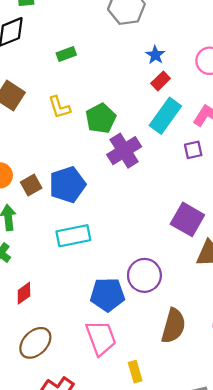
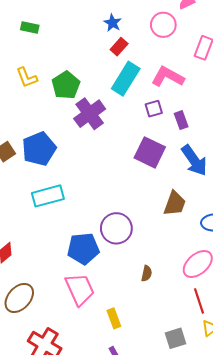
green rectangle: (66, 54) -> (30, 28), turned 36
purple square: (187, 219) -> (150, 152), moved
brown semicircle: (173, 326) -> (147, 273), size x0.5

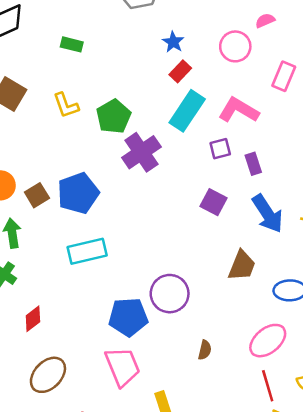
purple square: (150, 152) -> (214, 202), size x0.7

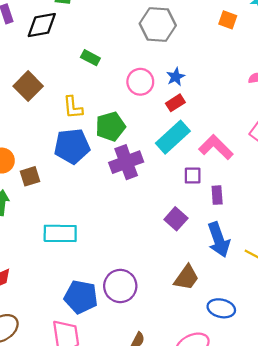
pink circle: (235, 46) -> (140, 82), moved
blue pentagon: (78, 193) -> (72, 146), moved

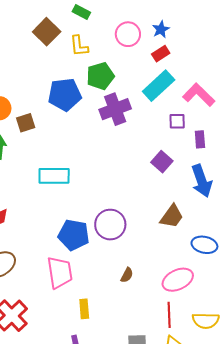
brown square: (28, 86) -> (47, 32), moved
yellow L-shape: (73, 107) -> (79, 46), moved

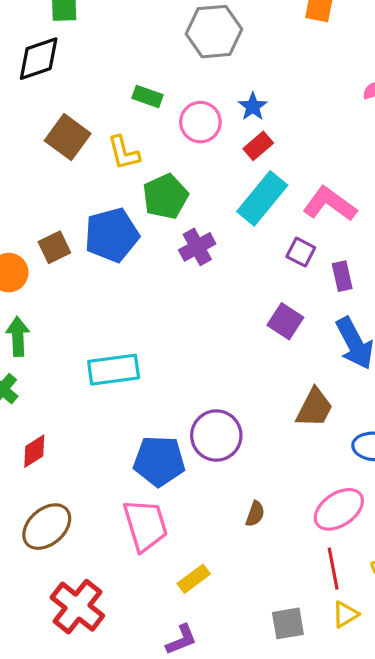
green rectangle: (81, 12) -> (148, 97), moved
purple cross: (115, 109) -> (197, 247), size x0.7
purple square: (177, 121) -> (301, 252), turned 36
brown square: (26, 123) -> (54, 247), moved
yellow rectangle: (84, 309) -> (194, 579), turned 66

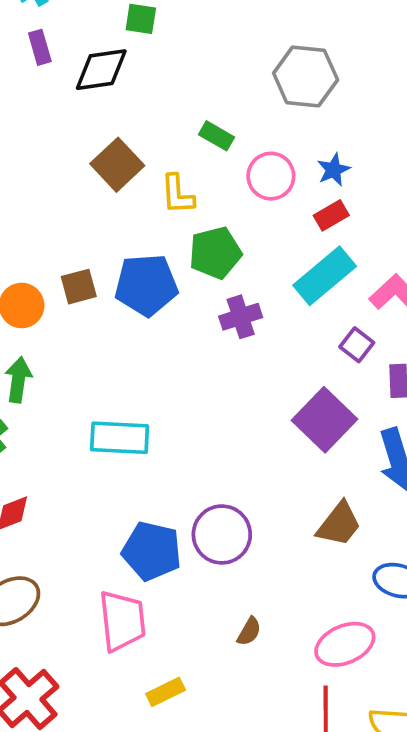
purple square: (285, 321) -> (324, 420), size x1.5

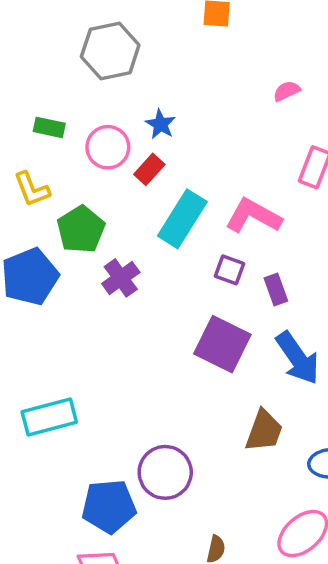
red rectangle: (331, 215) -> (149, 169), moved

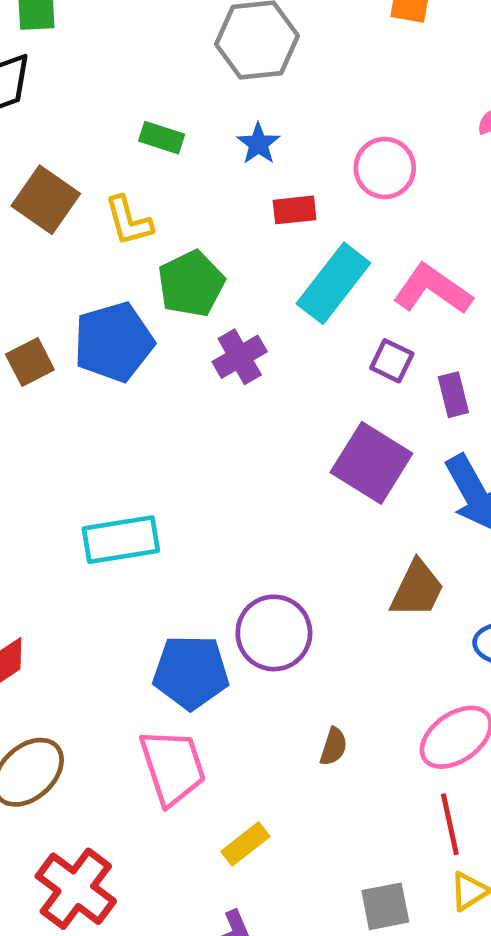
blue star: (160, 124) -> (258, 144), moved
pink circle: (108, 147) -> (385, 168), moved
red rectangle: (149, 169) -> (295, 210), turned 36

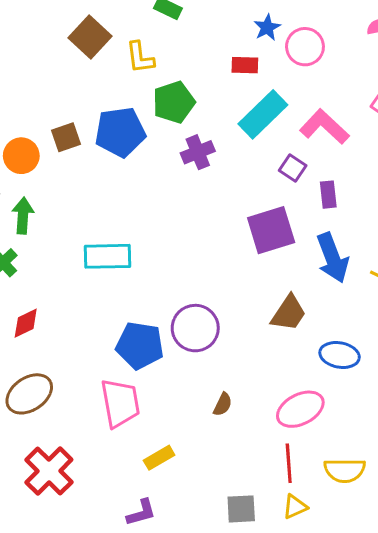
blue star: (258, 144) -> (267, 28), moved
purple square: (371, 463) -> (271, 230), turned 33

